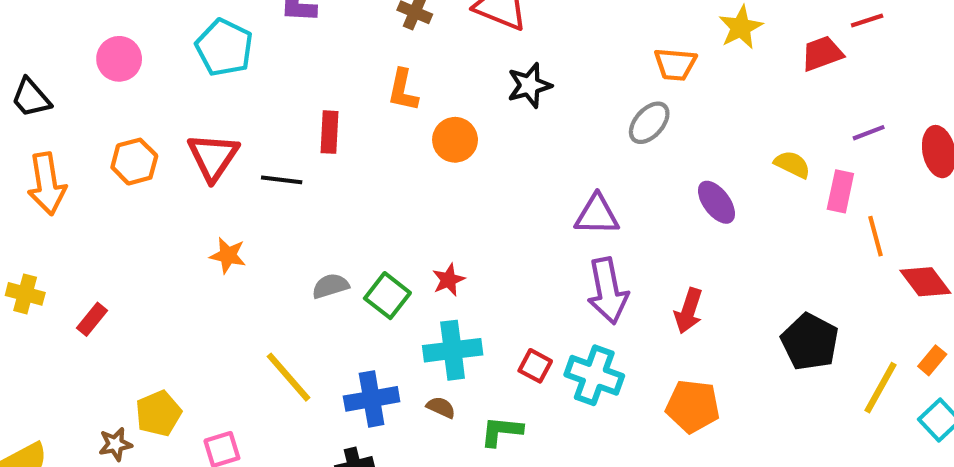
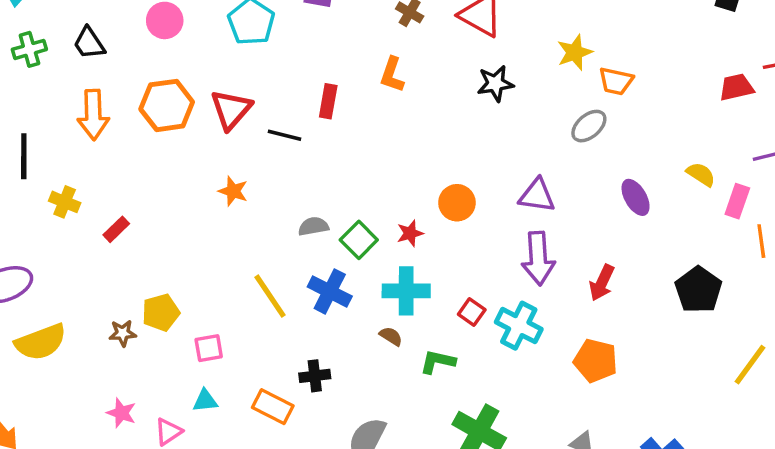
yellow star: (741, 27) -> (575, 52), moved
orange circle: (455, 140) -> (457, 203), moved
orange hexagon: (134, 162) -> (167, 105), size x1.4
black pentagon: (810, 342) -> (698, 290), moved
blue cross: (372, 399) -> (330, 291), moved, turned 30

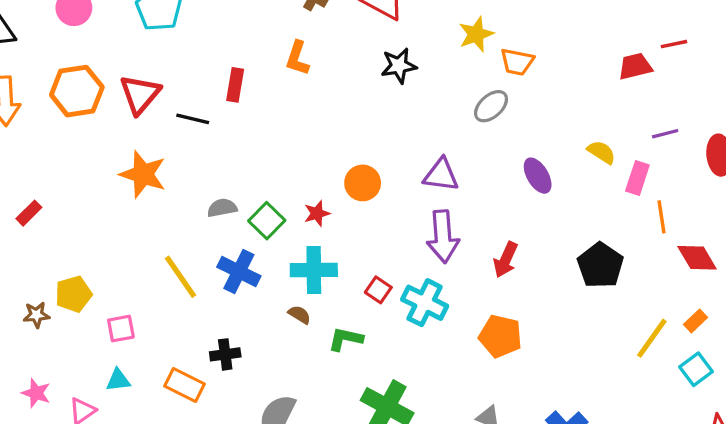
orange star: (233, 191) -> (143, 174), size x1.6

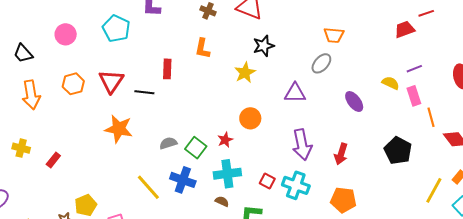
yellow star: (476, 34) -> (245, 73), moved
orange hexagon: (77, 91) -> (73, 84), size x0.7
purple line: (665, 134) -> (414, 69), moved
purple triangle: (441, 175) -> (295, 93), moved
pink rectangle: (637, 178) -> (414, 96), turned -30

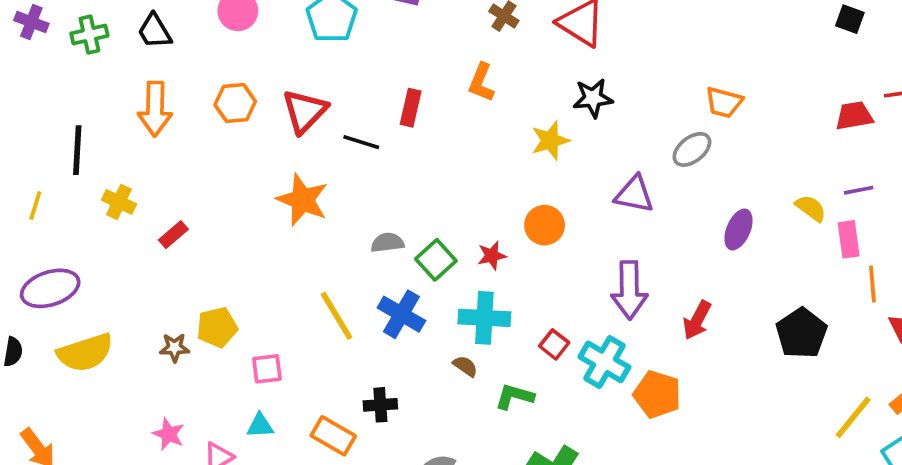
purple ellipse: (354, 101) -> (738, 229), turned 50
orange pentagon: (343, 200) -> (657, 394), moved

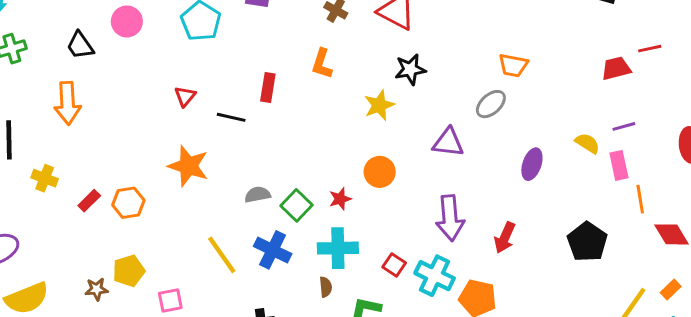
black trapezoid: (155, 31) -> (80, 45), moved
orange hexagon: (235, 103) -> (128, 203), moved
red triangle: (305, 111) -> (185, 96), size x0.6
brown semicircle: (465, 366) -> (326, 287), turned 54

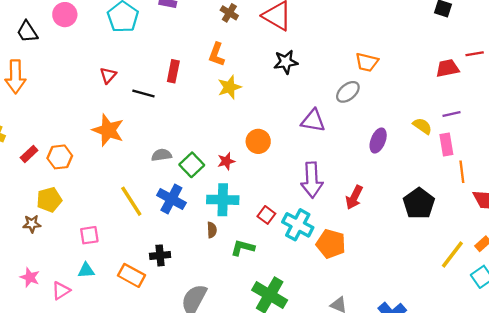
yellow star: (379, 105) -> (229, 87), moved
yellow pentagon: (129, 271) -> (49, 200), moved

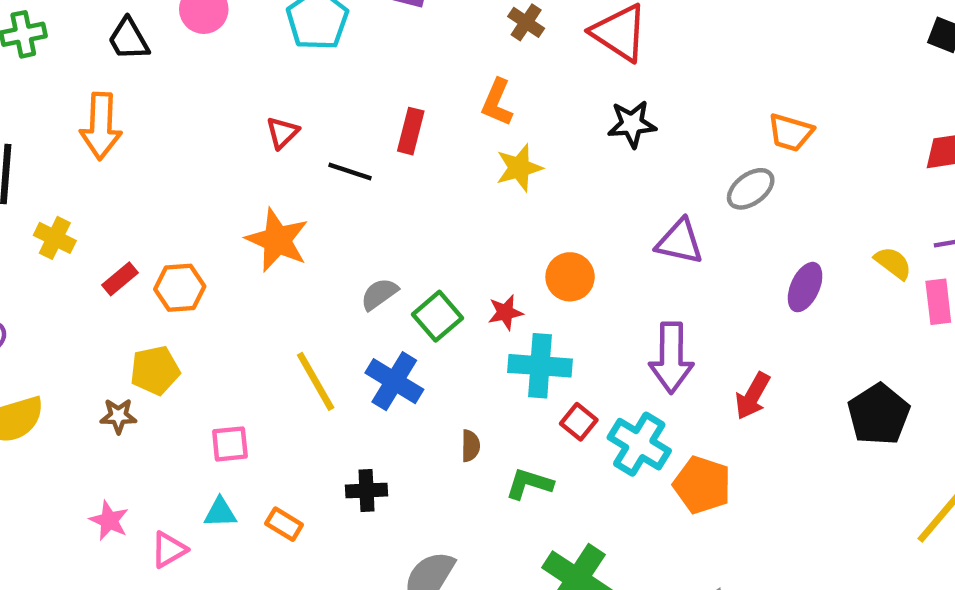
gray semicircle: (161, 155) -> (379, 294), turned -30
cyan cross: (223, 200) -> (540, 366), moved
orange rectangle: (131, 275) -> (284, 524), moved, size x0.7

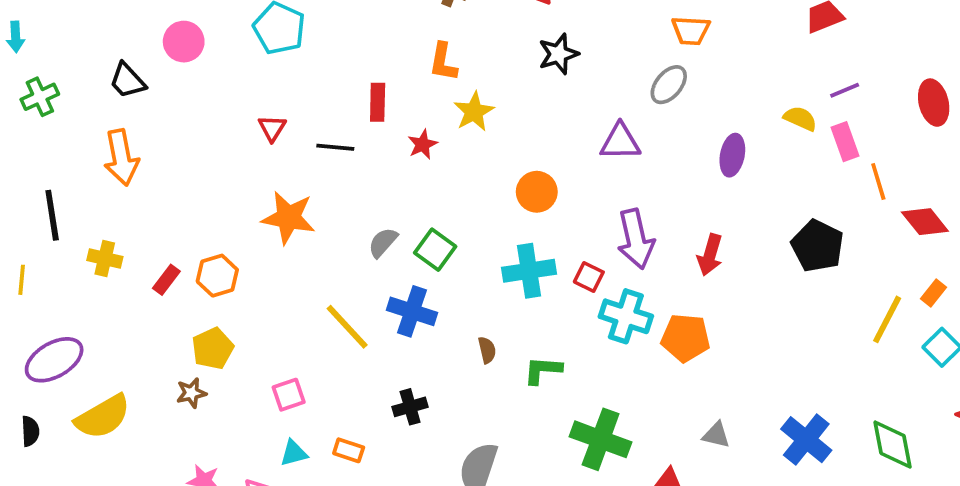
red star: (505, 312) -> (423, 144), moved
red square: (579, 422) -> (589, 277), moved

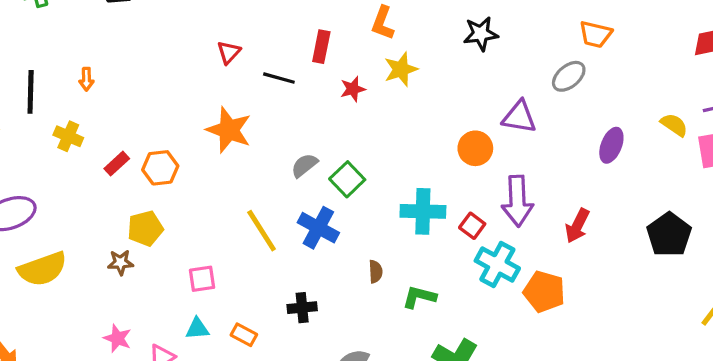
orange arrow: (121, 158) -> (86, 79), moved, size x0.5
orange circle: (537, 192) -> (475, 148), moved

